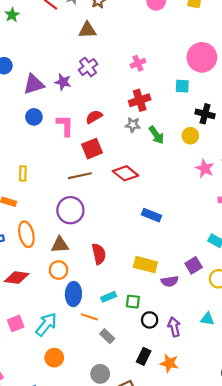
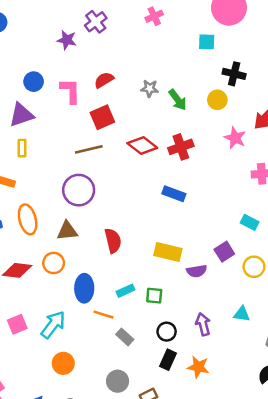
purple triangle: (34, 84) -> (21, 115), moved
red cross: (140, 100) -> (181, 147), moved
orange circle: (59, 270) -> (54, 263), moved
black circle: (150, 320) -> (167, 332), moved

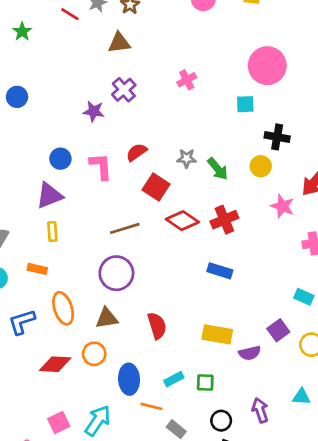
red square: (102, 117) -> (156, 187), moved, turned -30

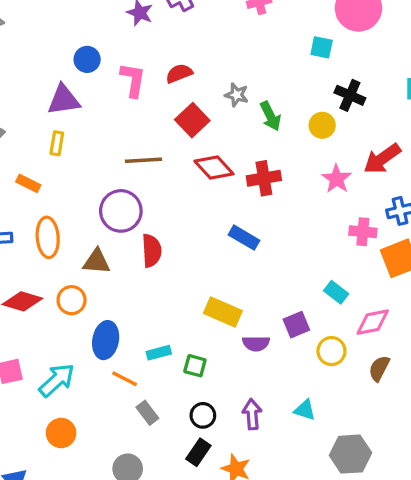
red semicircle: (157, 326) -> (152, 251), moved

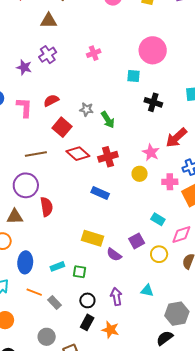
yellow circle: (322, 125) -> (140, 174), moved
purple semicircle: (256, 343) -> (114, 255), turned 42
orange line: (125, 379) -> (34, 292), moved

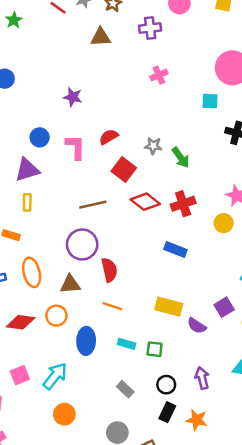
purple cross: (48, 55) -> (150, 28), moved, turned 30
cyan rectangle: (57, 266) -> (127, 344), turned 40
orange line: (34, 292) -> (112, 306), moved

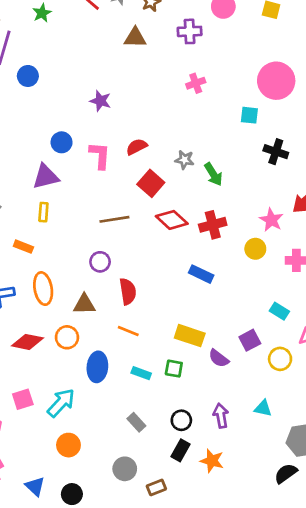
purple circle: (82, 244) -> (100, 262), size x0.6
green square: (155, 349) -> (174, 369), moved

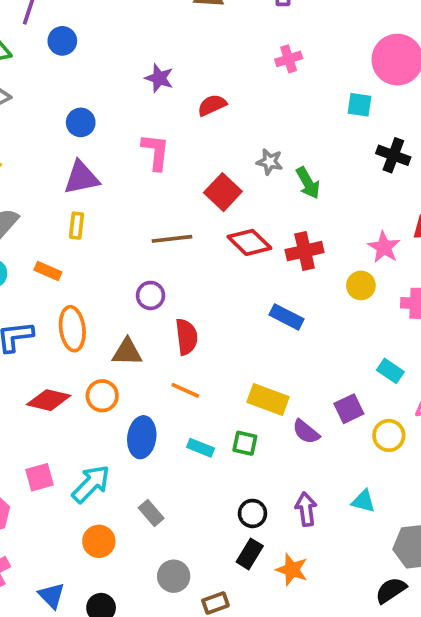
blue circle: (62, 142) -> (81, 122), moved
red semicircle: (137, 147) -> (212, 105), moved
gray rectangle: (136, 422) -> (151, 513), moved

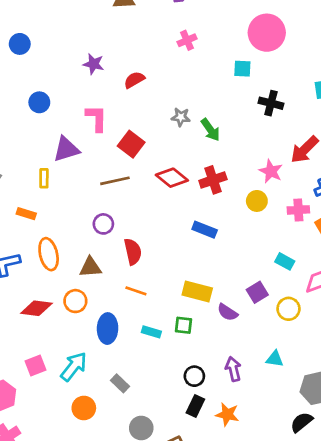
purple triangle: (81, 178) -> (66, 149), moved
red square: (223, 192) -> (131, 144), moved

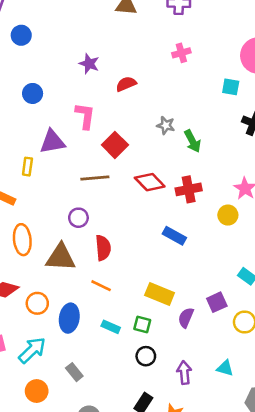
brown triangle: (90, 267) -> (61, 257), size x1.4
orange circle: (75, 301) -> (37, 303), moved
purple semicircle: (227, 312) -> (186, 318), turned 72
black circle: (194, 376) -> (146, 356), moved

